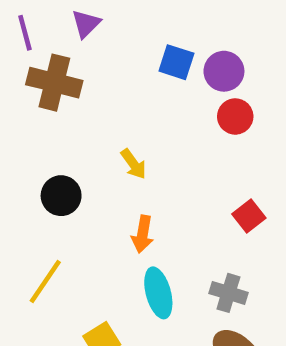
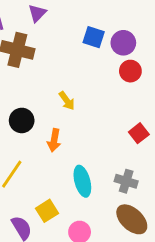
orange arrow: (143, 234) -> (54, 140), moved

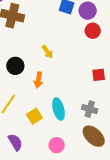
red square: (139, 133) -> (99, 75), turned 32
yellow square: (47, 211) -> (34, 116), moved

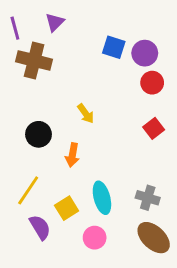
red square: (99, 75) -> (154, 128), moved, turned -32
purple semicircle: (15, 142) -> (40, 227), moved
pink circle: (57, 145) -> (95, 238), moved

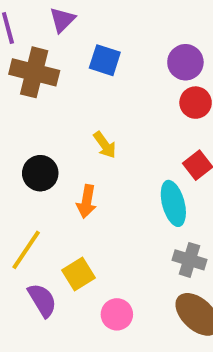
blue square: (114, 47) -> (105, 60), moved
cyan ellipse: (102, 198) -> (173, 203), moved

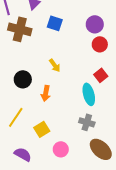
gray cross: (189, 260) -> (87, 122), moved
purple semicircle: (42, 300) -> (23, 154), moved, turned -30

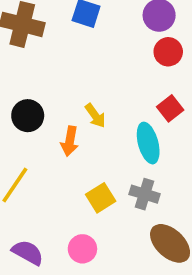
yellow arrow: (55, 65) -> (95, 116), moved
yellow square: (42, 129) -> (101, 198), moved
pink circle: (61, 149) -> (82, 249), moved

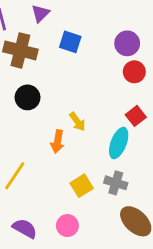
black circle: (28, 116) -> (28, 97), moved
cyan ellipse: (148, 143) -> (119, 143), turned 36

